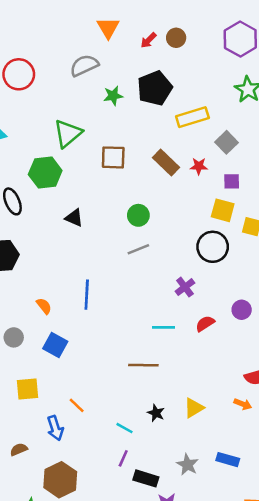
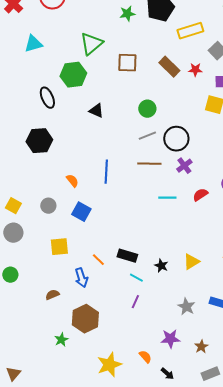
black circle: (213, 247) -> (176, 139), moved
brown line: (143, 365) -> (149, 164), moved
black rectangle: (146, 478) -> (127, 256), moved

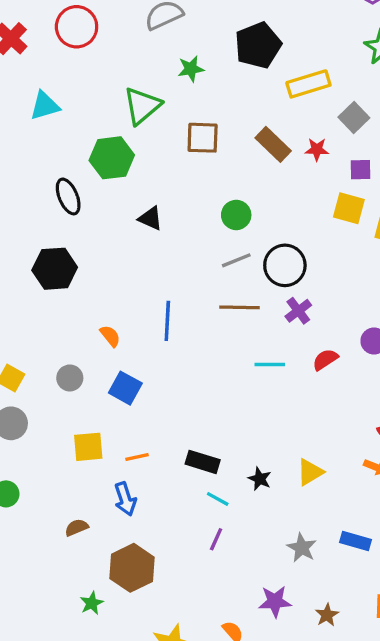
green star: (127, 14) -> (191, 69), moved
orange line: (98, 260) -> (137, 457), moved, turned -56

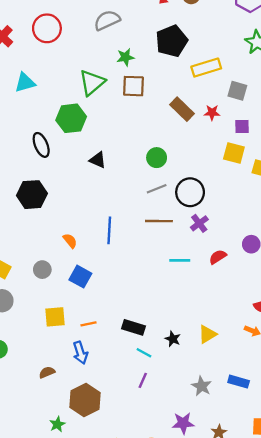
gray square: (354, 118) -> (237, 91), turned -30
brown square: (203, 138) -> (134, 86), moved

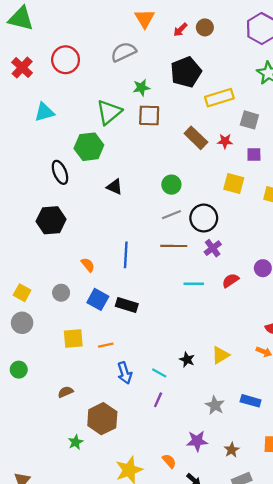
yellow square: (234, 153) -> (234, 183), moved
black rectangle: (134, 327) -> (127, 305), moved
blue arrow: (80, 353) -> (125, 373), moved

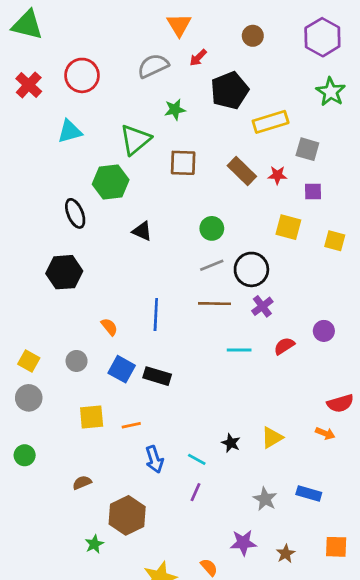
red arrow: (180, 30) -> (198, 58), moved
cyan triangle: (44, 112) -> (70, 131), moved
brown square: (149, 115) -> (183, 163), moved

